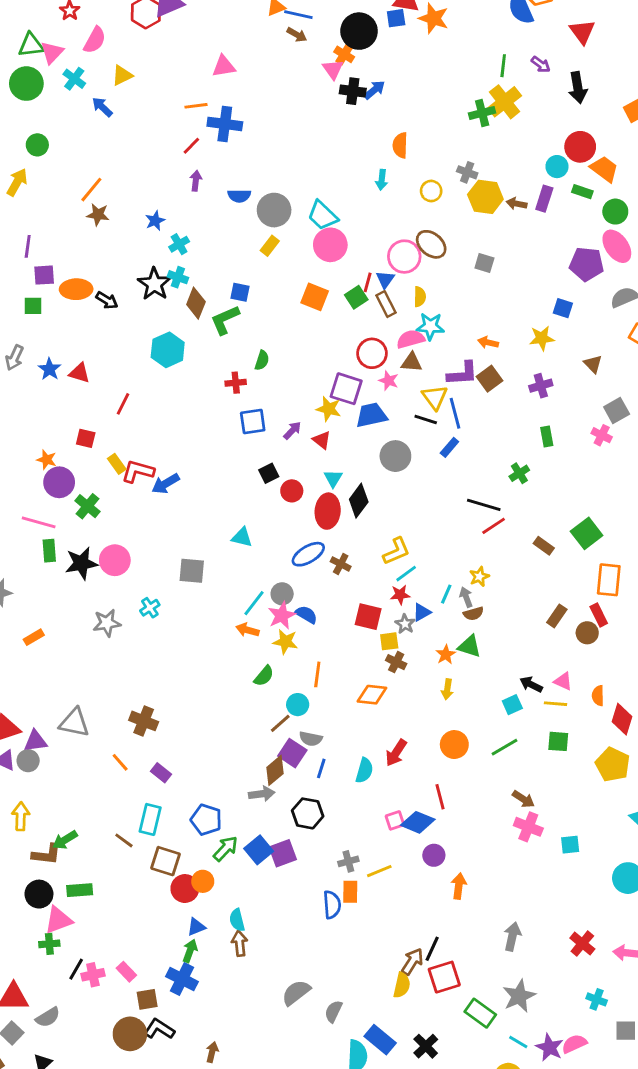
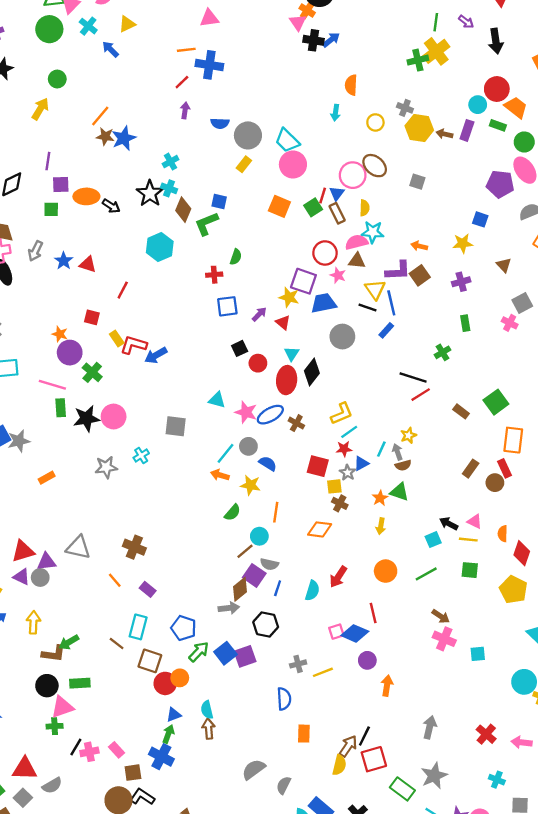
blue star: (155, 221) -> (124, 138), moved, size x1.5
pink star: (282, 615) -> (246, 412), moved, turned -30
orange rectangle: (350, 892) -> (304, 734), moved

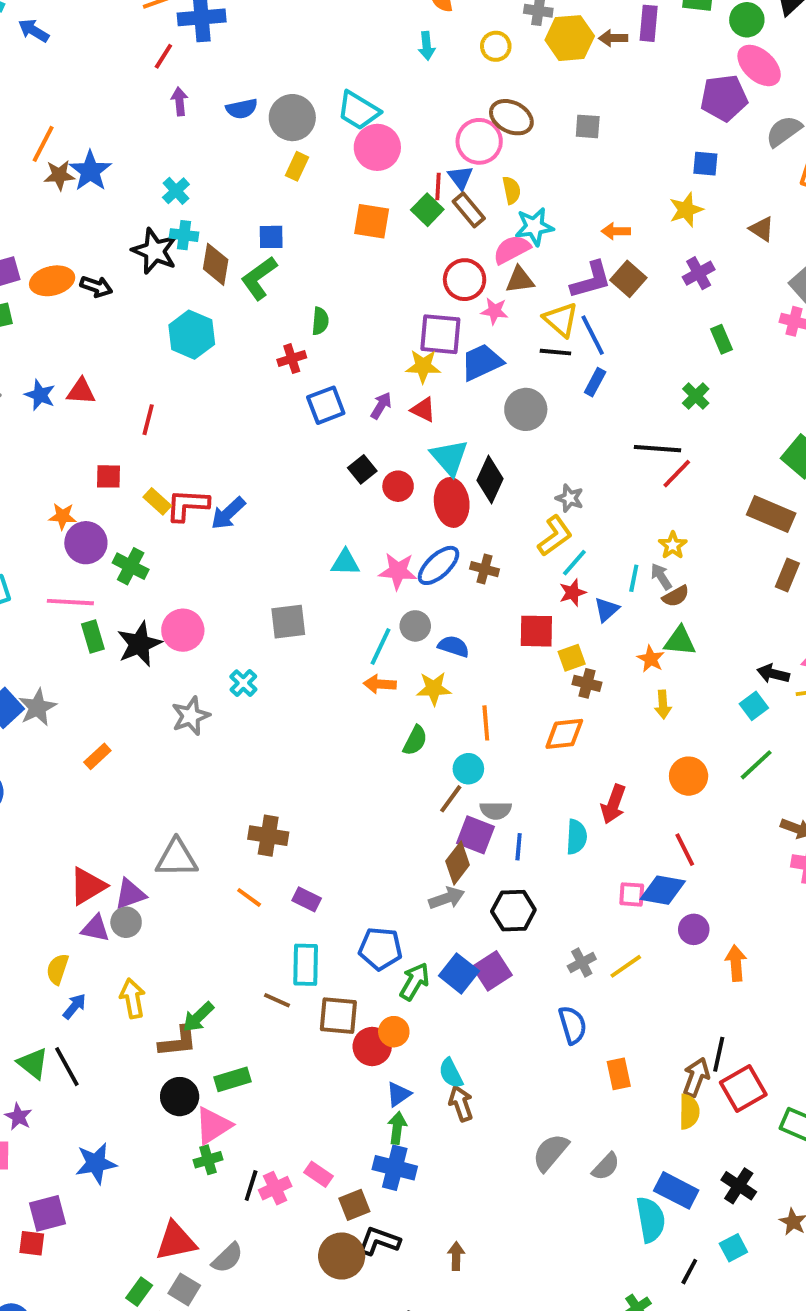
cyan triangle: (292, 354) -> (449, 457), size x1.5
brown rectangle: (461, 411) -> (771, 514), moved, size x1.6
gray star: (347, 473) -> (570, 498), moved
pink square: (336, 632) -> (632, 894), turned 35
gray semicircle: (284, 785) -> (606, 1167), turned -150

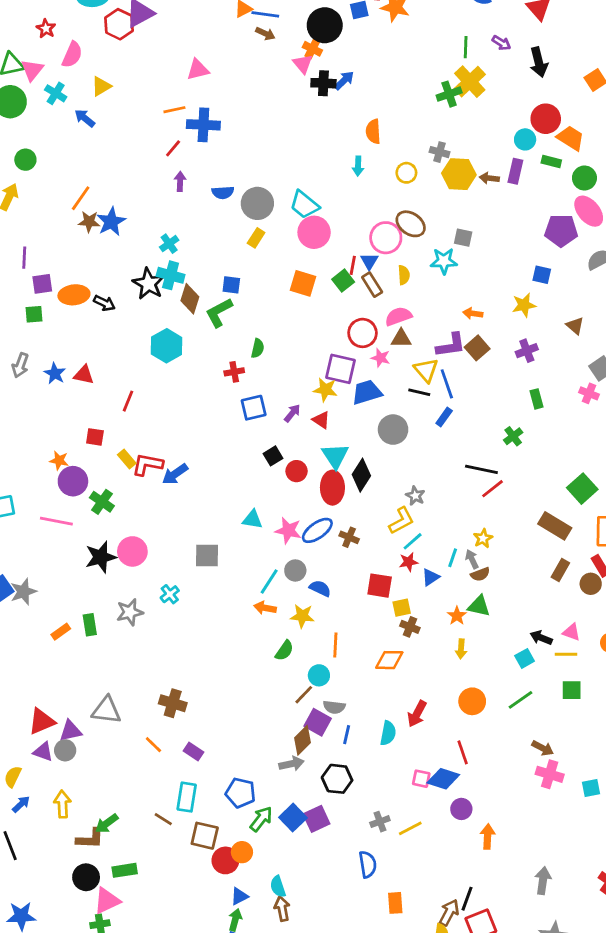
cyan star: (534, 227) -> (444, 261), moved
cyan cross: (184, 235) -> (171, 275), size x1.4
green rectangle: (93, 637) -> (90, 625), moved

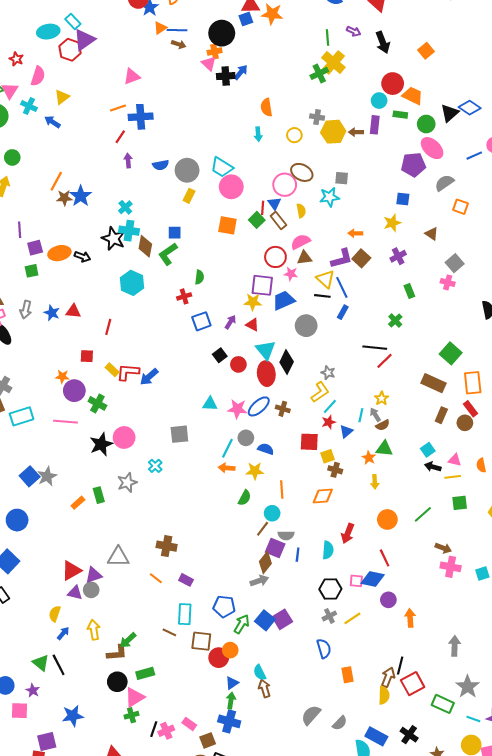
orange cross: (312, 49) -> (215, 52), turned -32
cyan square: (525, 658) -> (428, 450), moved
black hexagon: (337, 779) -> (330, 589), moved

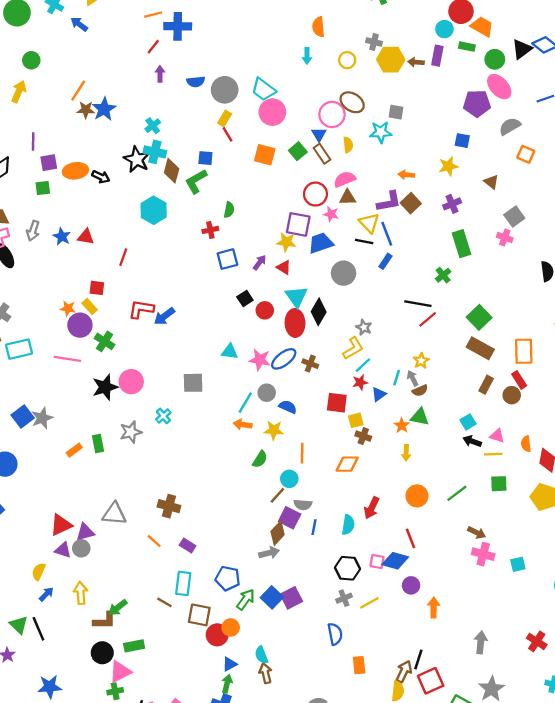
red line: (263, 208) -> (227, 134), moved, turned -40
green rectangle: (409, 291) -> (461, 244), size x1.6
green square: (451, 353) -> (479, 317), moved
yellow rectangle: (112, 370) -> (90, 306), moved

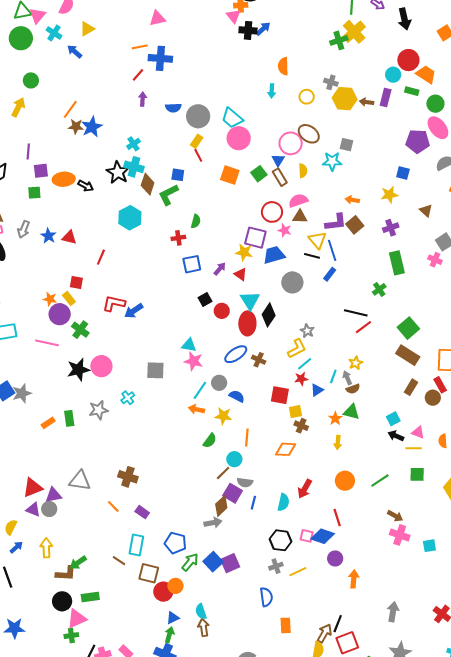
pink star: (260, 360) -> (194, 361), moved

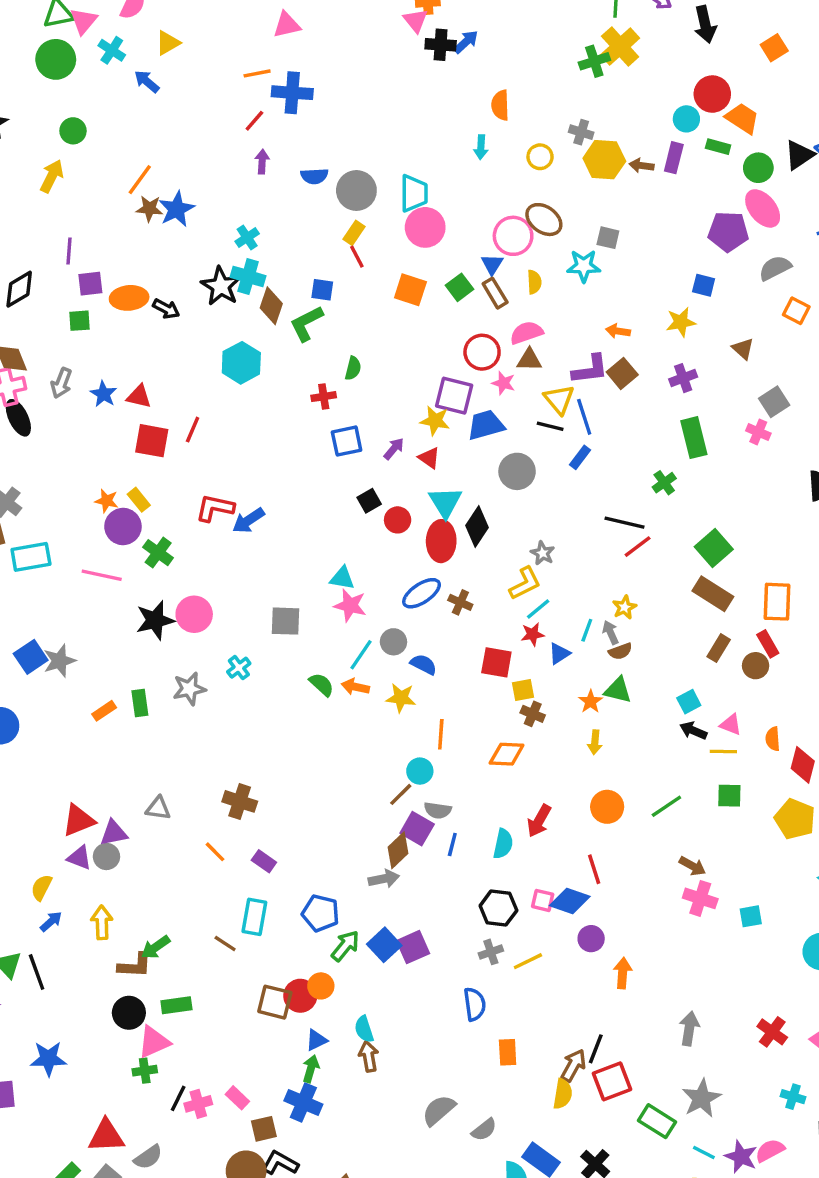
cyan trapezoid: (232, 118) -> (414, 193), turned -130
red square: (76, 283) -> (152, 441), moved, size x1.5
green semicircle: (210, 441) -> (322, 684), moved, turned -84
gray triangle: (80, 481) -> (158, 808), size x0.7
brown square: (149, 573) -> (275, 1002), moved

